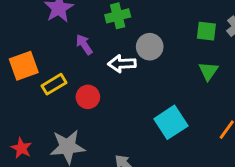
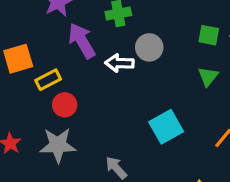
purple arrow: (84, 44) -> (82, 41), size x1.6
red circle: (88, 97) -> (65, 105), moved

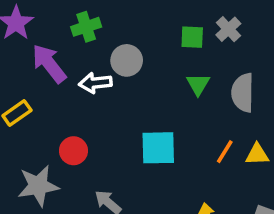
red circle: (65, 105) -> (73, 151), moved
cyan square: (166, 127) -> (158, 148), turned 36

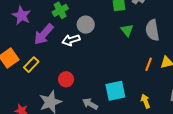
purple arrow: (49, 64) -> (44, 34), turned -90
cyan square: (158, 148) -> (115, 91), moved

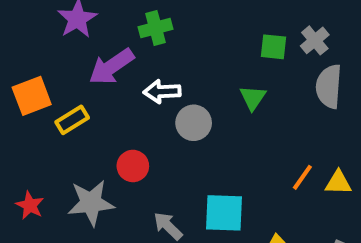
gray circle: (86, 25) -> (194, 123), moved
green triangle: (127, 30) -> (253, 98), moved
gray semicircle: (152, 30) -> (329, 86), moved

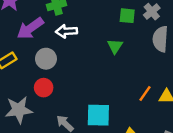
white arrow: (162, 91) -> (66, 31), moved
gray circle: (194, 123) -> (46, 59), moved

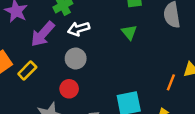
gray circle: (46, 59) -> (76, 59), moved
orange line: (145, 94) -> (171, 82), moved

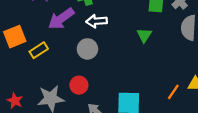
red circle: (69, 89) -> (79, 85), moved

